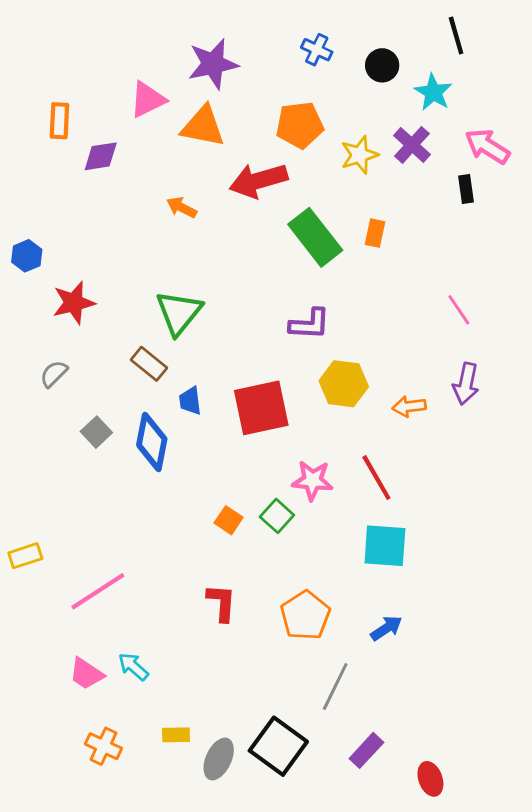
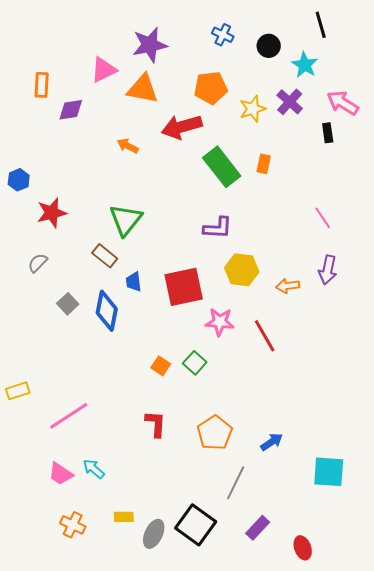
pink star: (312, 480) -> (220, 322), moved
cyan square: (385, 546) -> (329, 472), moved

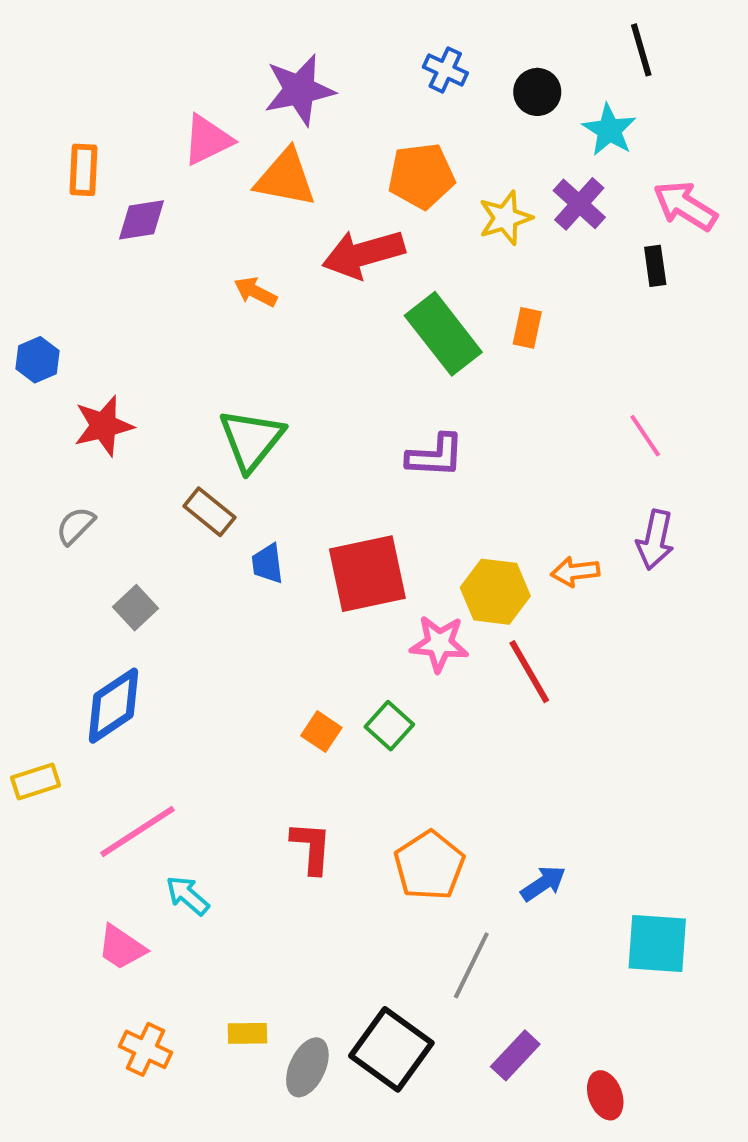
yellow hexagon: (242, 270) -> (495, 592), moved
blue diamond: (107, 311) -> (114, 706), moved, turned 45
cyan arrow: (94, 469) -> (187, 895), moved

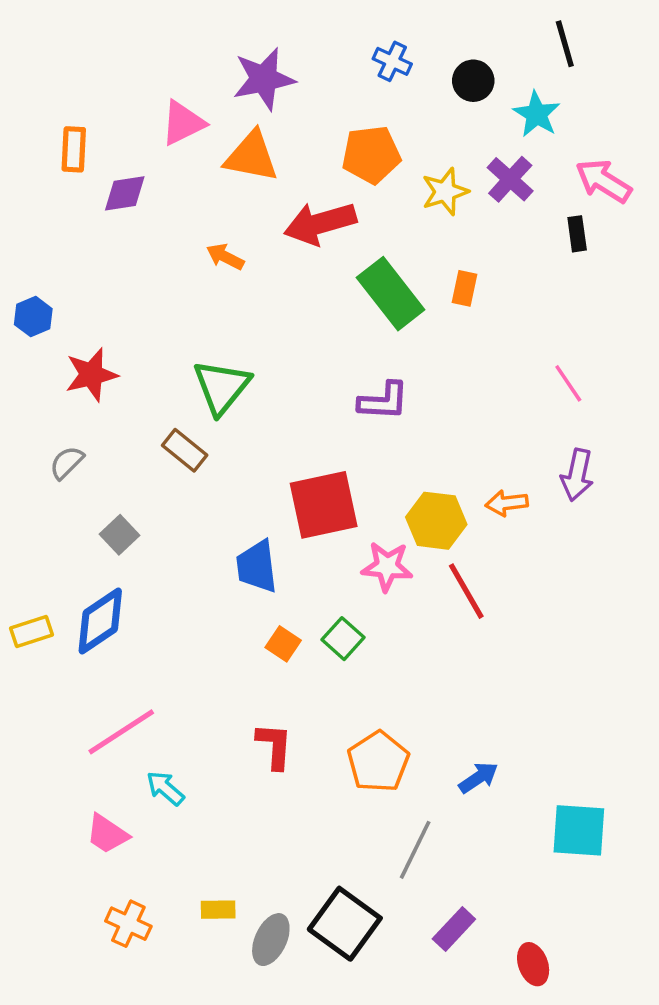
blue trapezoid: (267, 564) -> (257, 566), moved, size x1.5
yellow rectangle: (36, 782) -> (32, 632), moved

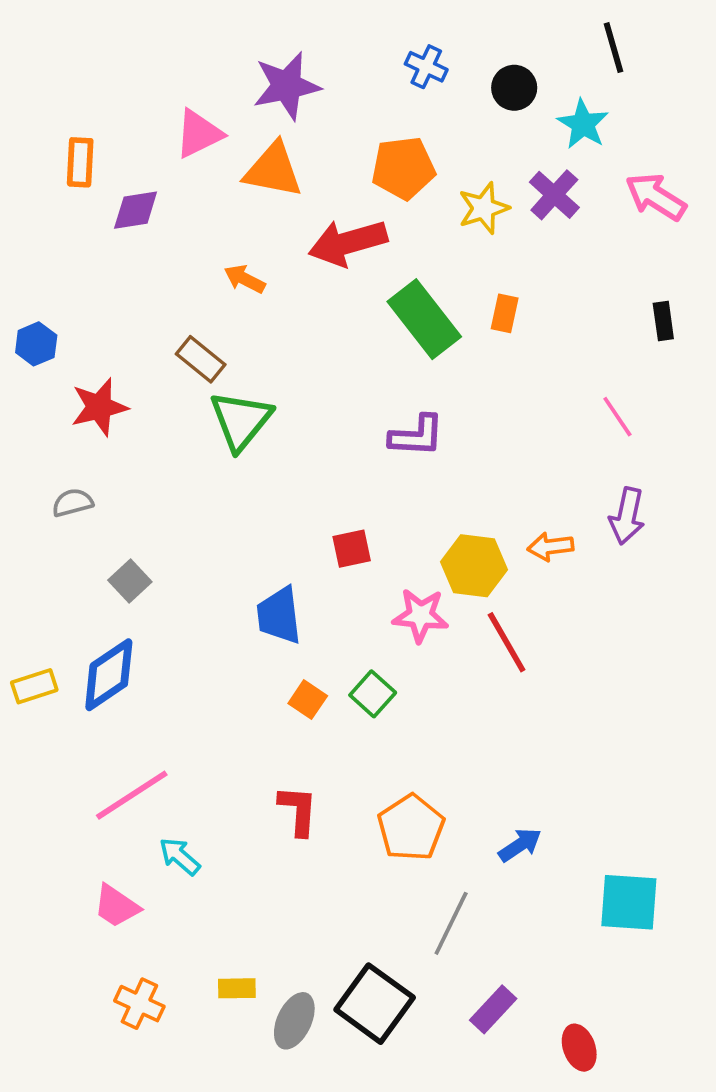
black rectangle: (577, 234) -> (663, 321), moved
brown rectangle: (185, 450) -> (201, 359), moved
gray semicircle: (67, 463) -> (73, 503), turned 30
red square: (324, 505) -> (352, 549), size x0.5

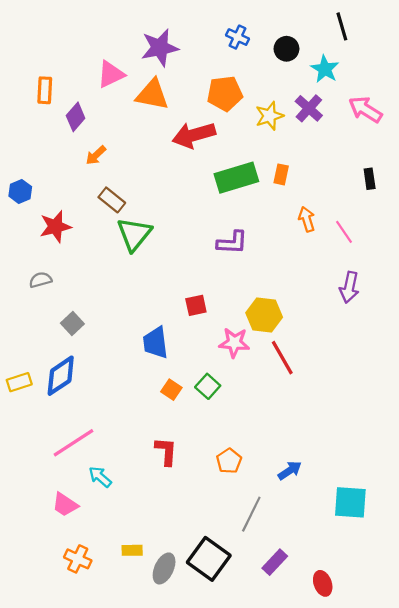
purple diamond: (136, 210) -> (76, 117), turned -40
orange arrow: (245, 279) -> (96, 155), moved, turned -70
green rectangle: (424, 319) -> (236, 178), turned -69
orange arrow: (551, 547) -> (307, 219), moved, turned 80
orange pentagon: (411, 828) -> (229, 461), size x0.7

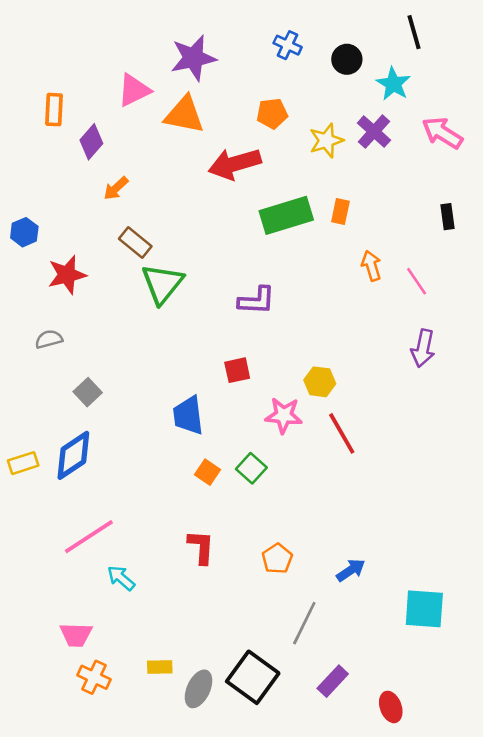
orange pentagon: (225, 93) -> (272, 113), size x0.7
purple L-shape: (232, 243) -> (257, 301), moved
yellow hexagon: (264, 315) -> (320, 382), size x0.7
pink trapezoid: (65, 505) -> (76, 635), moved, turned -32

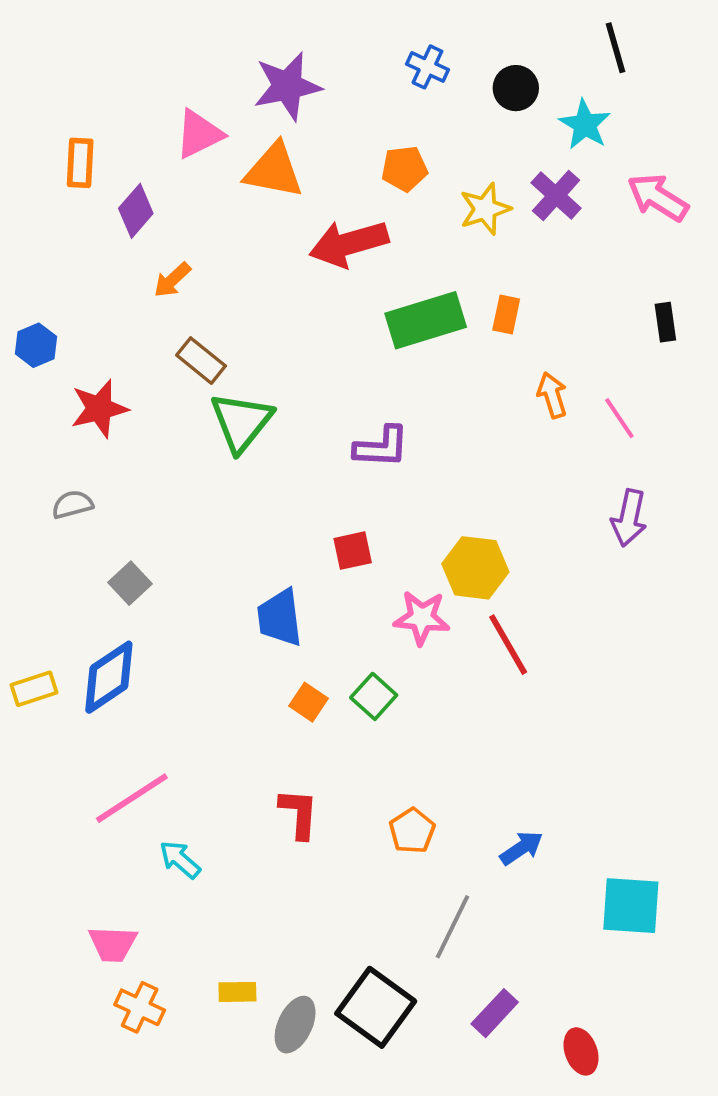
yellow hexagon: (320, 382) -> (475, 568), size x1.4

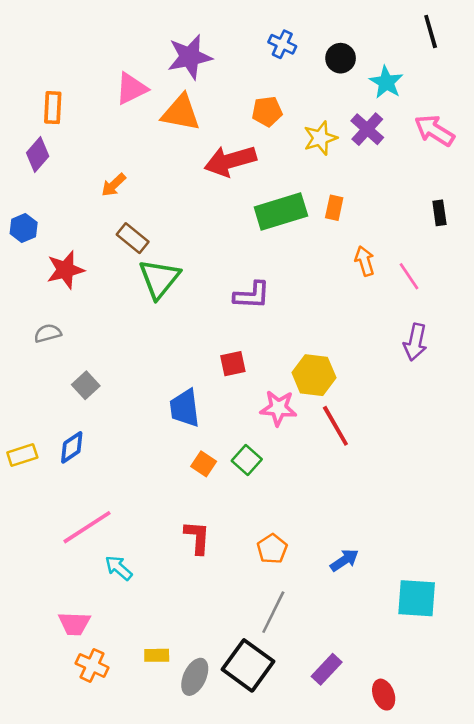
black line: (616, 48) -> (431, 32), moved
purple diamond: (136, 211) -> (38, 154), moved
blue diamond: (109, 677) -> (72, 447), size x0.7
gray line: (452, 927) -> (273, 612), moved

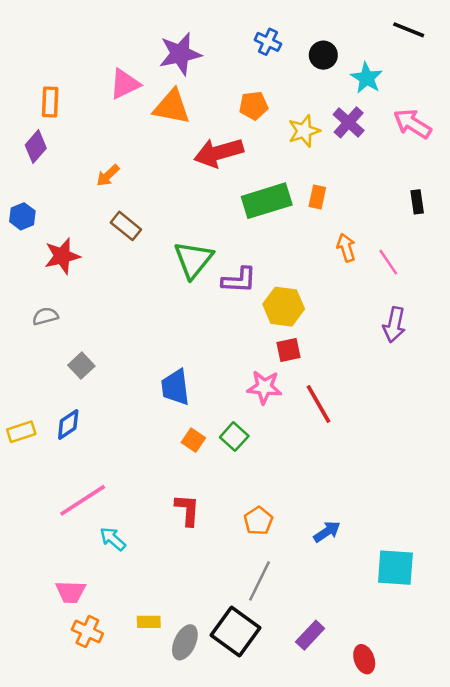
black line: (431, 32) -> (409, 30), turned -52
green triangle: (159, 279) -> (193, 260), moved
red square: (233, 364) -> (288, 350), moved
yellow hexagon: (314, 375) -> (284, 307), moved

